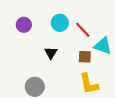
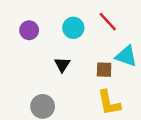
red line: (83, 30) -> (108, 22), moved

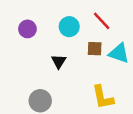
brown square: (104, 70) -> (95, 49), moved

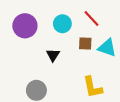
purple circle: (27, 29) -> (25, 26), size x1.5

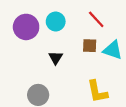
cyan circle: (62, 24) -> (56, 21), moved

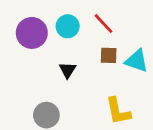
red line: (96, 19) -> (103, 24), moved

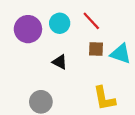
black triangle: (68, 70) -> (60, 62), turned -35

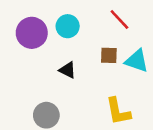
red line: (91, 21) -> (119, 20), moved

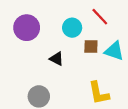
cyan circle: (68, 26) -> (72, 28), moved

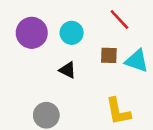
cyan circle: (72, 28) -> (72, 33), moved

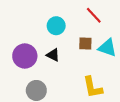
purple circle: (32, 33) -> (25, 56), moved

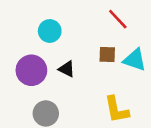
cyan circle: (56, 26) -> (50, 31), moved

